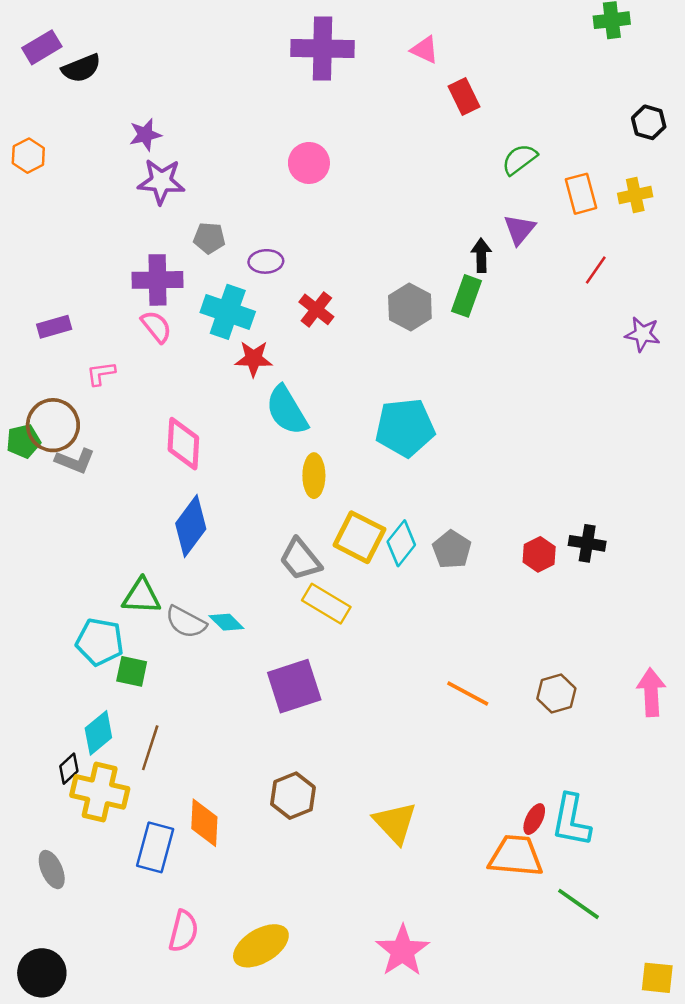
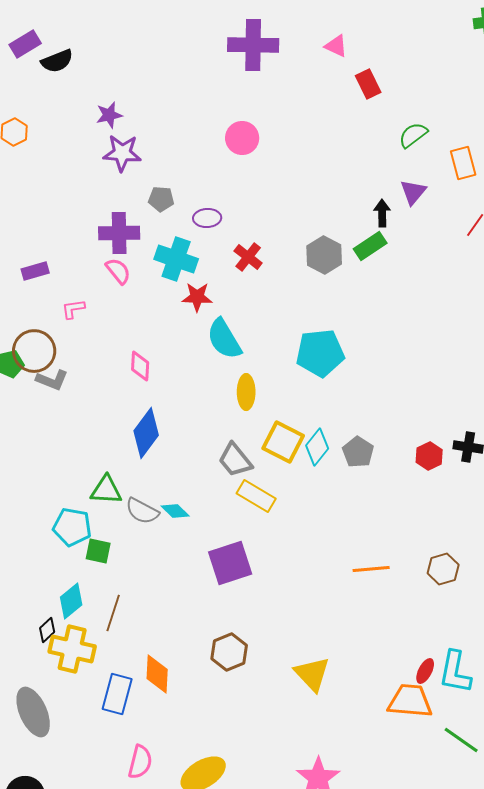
green rectangle: (467, 296) -> (370, 246), turned 36
pink diamond: (183, 444) -> (140, 366), size x0.7
orange line: (468, 693) -> (371, 569), turned -33
gray ellipse: (52, 870) -> (33, 712), size x1.6

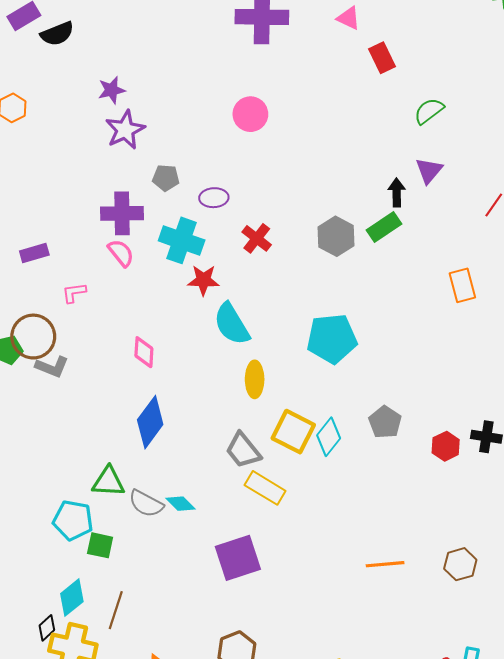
purple star: (122, 153) -> (125, 130), turned -30
orange rectangle: (463, 163) -> (462, 285), moved
gray pentagon: (358, 452) -> (385, 422), moved

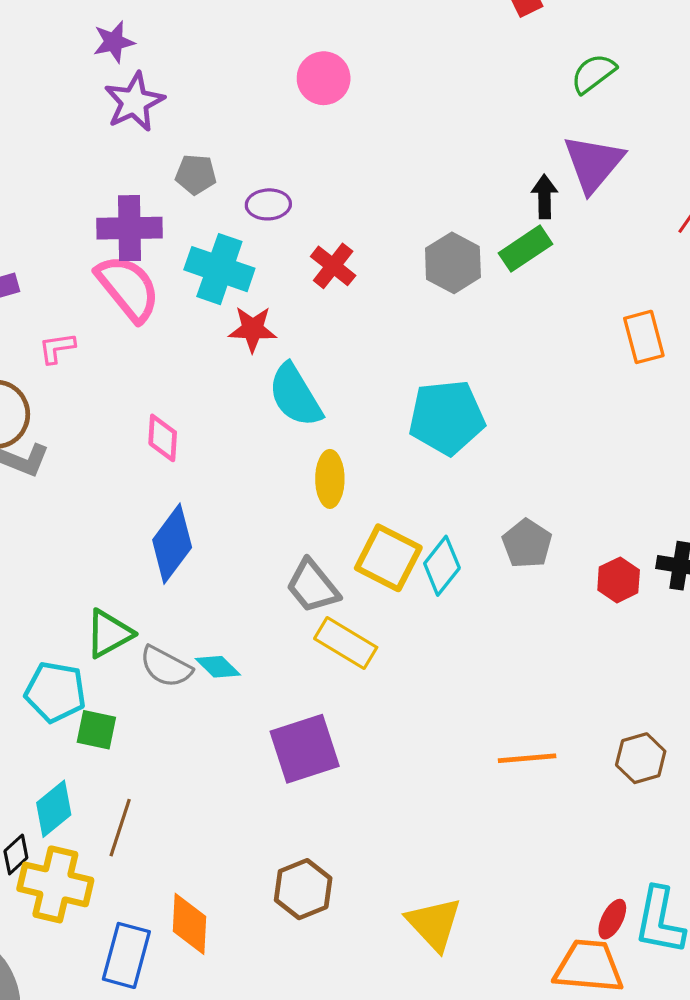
purple triangle: (429, 171) -> (593, 163), size x1.5
pink semicircle: (121, 253) -> (128, 288), size x1.6
green triangle: (108, 482) -> (109, 634), turned -32

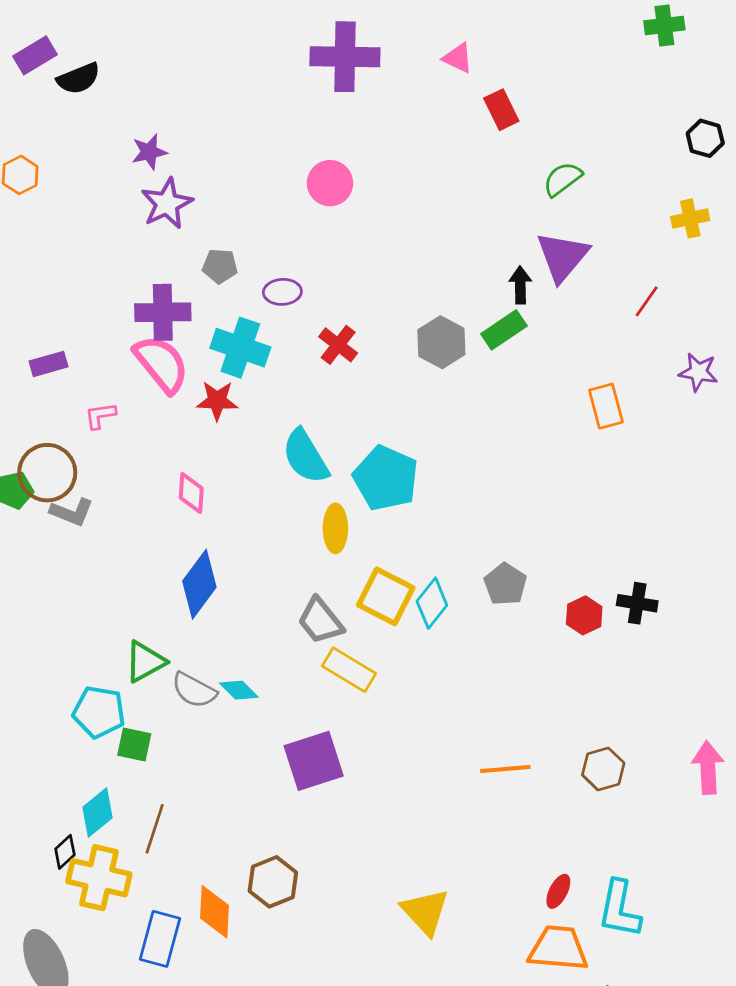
red star: (253, 329) -> (217, 401), moved
cyan pentagon: (447, 417) -> (386, 478), moved, turned 30
brown hexagon: (303, 889) -> (273, 882), moved
red ellipse: (612, 919) -> (558, 891), moved

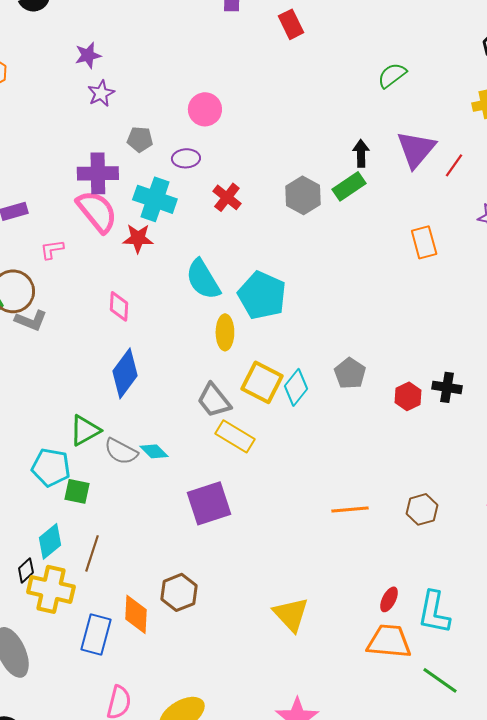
red rectangle: (501, 110) -> (291, 24), moved
pink circle: (330, 183) -> (205, 109), moved
purple star: (167, 204) -> (101, 93), size x0.7
purple triangle: (562, 257) -> (416, 149), moved

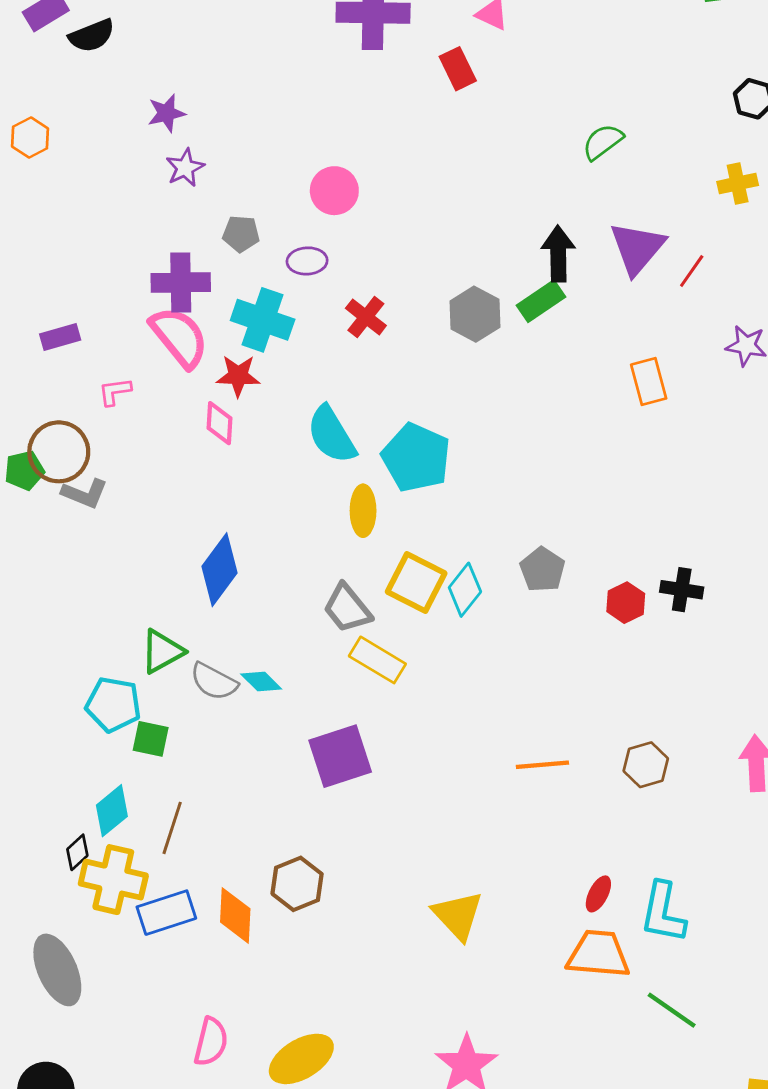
black arrow: (361, 153) -> (558, 254), size x1.4
pink diamond: (119, 306) -> (220, 423), moved
blue rectangle: (96, 634) -> (166, 913), moved, turned 57

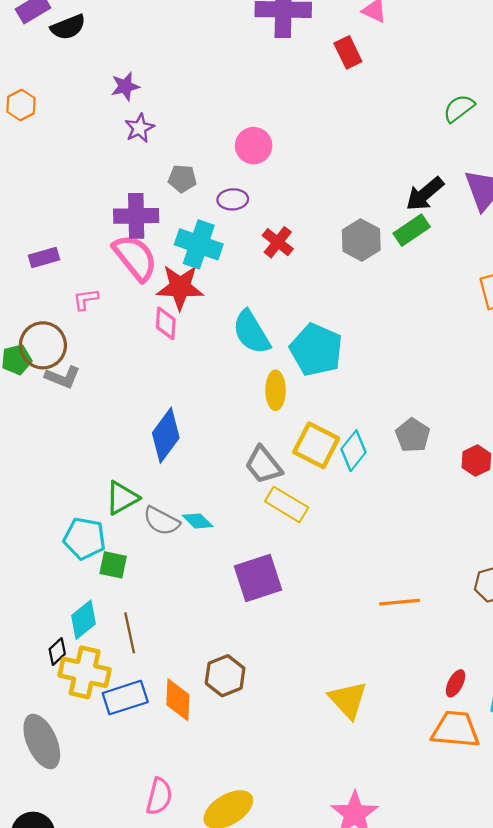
black arrow: (558, 254) -> (425, 194), turned -129
red star: (238, 376) -> (180, 287), size x1.4
orange line: (542, 765) -> (400, 602), moved
brown line: (172, 828) -> (130, 633), turned -30

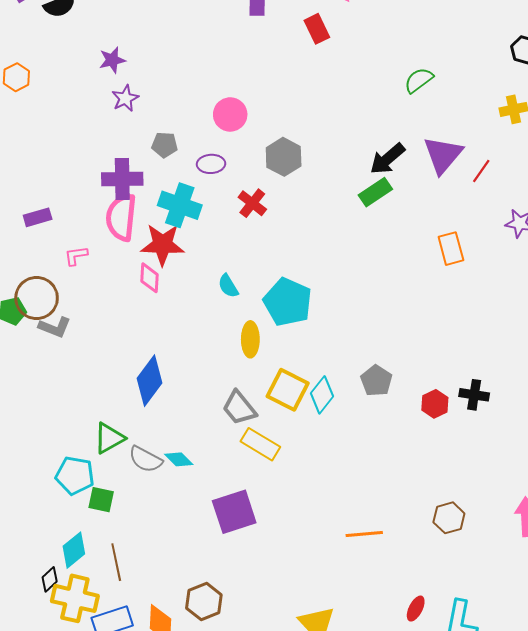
gray hexagon: (361, 240) -> (284, 157), moved
pink semicircle: (135, 258) -> (121, 217), turned -135
cyan semicircle: (251, 332) -> (228, 286), size x0.6

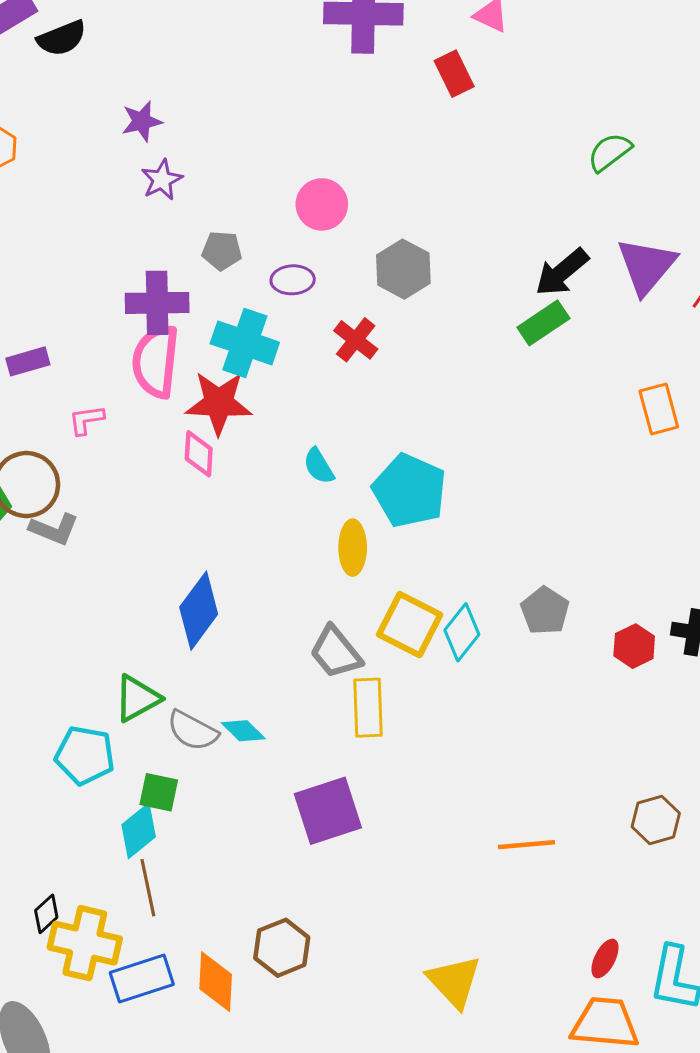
yellow rectangle: (260, 444) -> (368, 708), turned 57
green square: (101, 500) -> (159, 792), moved
cyan diamond: (74, 550) -> (139, 831), moved

